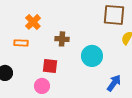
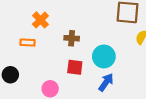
red square: (50, 66) -> (75, 67), moved
blue arrow: (114, 83) -> (106, 82), moved

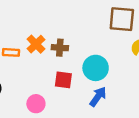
orange cross: (40, 20) -> (36, 44), moved

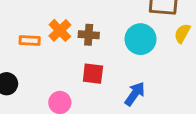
cyan circle: (96, 68) -> (141, 39), moved

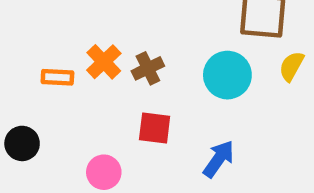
brown cross: (89, 35) -> (148, 68), turned -30

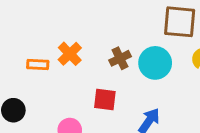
brown cross: (148, 68) -> (120, 58), moved

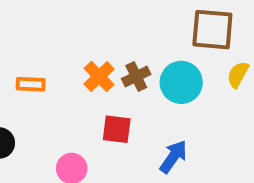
orange cross: (70, 54) -> (99, 77), moved

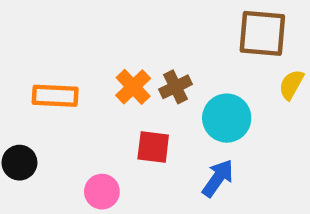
cyan circle: (181, 82) -> (227, 118), moved
orange rectangle: (31, 84) -> (55, 96), size x1.4

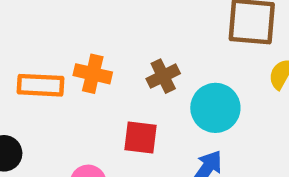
orange cross: (133, 87) -> (93, 74), moved, turned -33

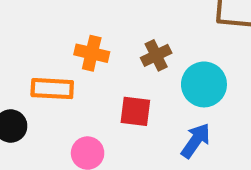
orange rectangle: (40, 85) -> (52, 89), moved

